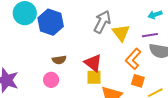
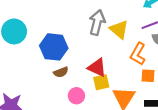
blue hexagon: (51, 22) -> (54, 47), moved
pink circle: (51, 80) -> (76, 96), moved

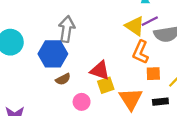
gray arrow: (97, 22) -> (67, 29), moved
yellow triangle: (119, 29) -> (135, 26), moved

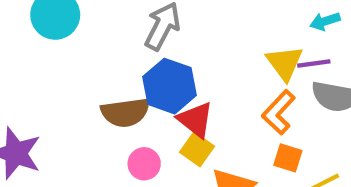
blue hexagon: (53, 54) -> (169, 86), moved
brown semicircle: (63, 79) -> (125, 112), size x1.6
yellow square: (106, 85) -> (197, 149), turned 35

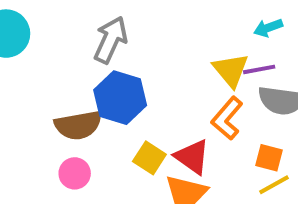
red triangle: (195, 120) -> (192, 157), moved
orange square: (288, 158) -> (269, 158), moved
pink circle: (144, 164) -> (75, 173), moved

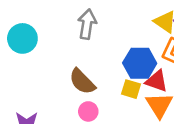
blue hexagon: (120, 98) -> (140, 63), moved
brown semicircle: (78, 125) -> (82, 82), turned 72

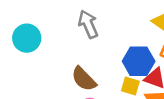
gray arrow: (87, 24) -> (88, 24), turned -32

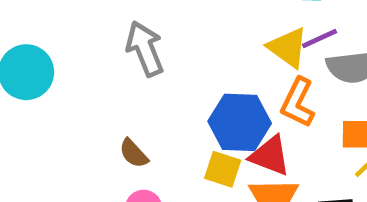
brown semicircle: (84, 79) -> (134, 153), size x0.6

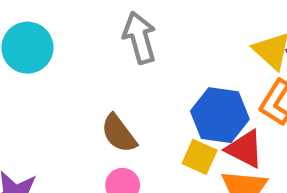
brown semicircle: (134, 153) -> (119, 133), size x1.4

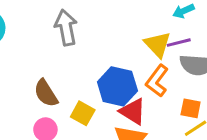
yellow square: (200, 157) -> (83, 113), moved

